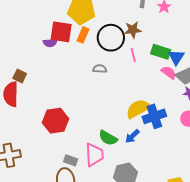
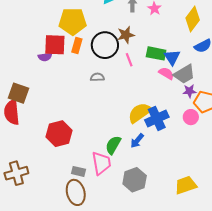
brown square: (20, 76) -> (18, 93), size x1.5
green semicircle: (108, 138) -> (113, 145), turned 96

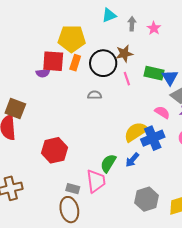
pink semicircle: (166, 73) -> (162, 112), moved
gray hexagon: (135, 180) -> (147, 199), moved

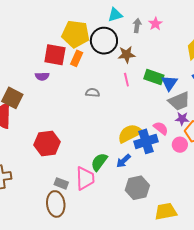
pink star: (154, 28) -> (155, 24), moved
black circle: (103, 63) -> (104, 41), moved
purple semicircle: (43, 73) -> (42, 76), moved
pink semicircle: (162, 112) -> (161, 128), moved
gray hexagon: (147, 199) -> (137, 188), moved

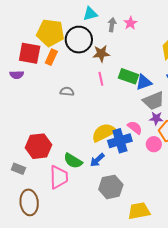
blue triangle: (169, 83) -> (144, 82), turned 36
red hexagon: (47, 143) -> (39, 146), moved
green semicircle: (99, 162) -> (73, 161), turned -96
gray rectangle: (61, 183) -> (18, 169), moved

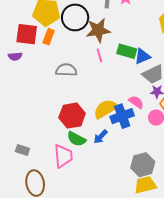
brown star: (101, 54) -> (98, 30), size x1.4
gray semicircle: (67, 91) -> (66, 70), size x1.5
red hexagon: (39, 146) -> (72, 116), moved
gray hexagon: (111, 187) -> (143, 165), moved

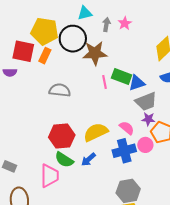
pink line: (99, 55) -> (105, 82), moved
blue cross: (122, 116) -> (124, 151), moved

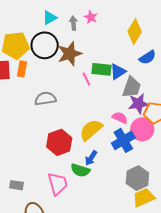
gray trapezoid: (146, 102) -> (132, 87), turned -35
purple star: (148, 119) -> (138, 104), size x1.5
pink circle: (145, 145) -> (142, 129), size x1.5
green semicircle: (64, 160) -> (80, 170), moved

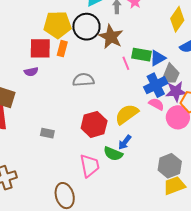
brown star: (70, 54) -> (111, 37), turned -30
blue cross: (123, 140) -> (156, 85), moved
gray rectangle: (17, 185) -> (47, 133), moved

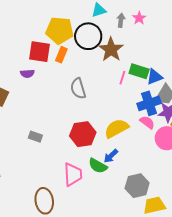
pink line: (126, 63) -> (122, 78), turned 32
gray semicircle: (83, 80) -> (78, 89), turned -110
gray hexagon: (170, 166) -> (137, 186), moved

